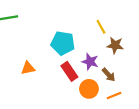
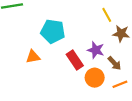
cyan pentagon: (63, 43) -> (53, 31), moved

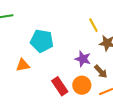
red rectangle: (75, 60) -> (60, 86), moved

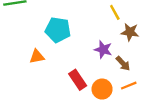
orange circle: (82, 85) -> (102, 89), moved

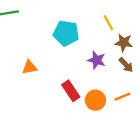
cyan pentagon: (58, 30) -> (66, 33), moved
brown arrow: (123, 63) -> (126, 65), moved

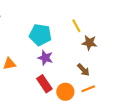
purple star: (97, 60) -> (45, 58), moved
brown arrow: (126, 65) -> (83, 70), moved

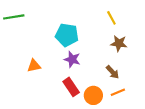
yellow line: (76, 26) -> (111, 18), moved

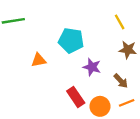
purple star: (72, 59) -> (92, 67), moved
orange triangle: (34, 66) -> (39, 60), moved

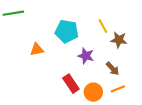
yellow line: (120, 22) -> (103, 26), moved

